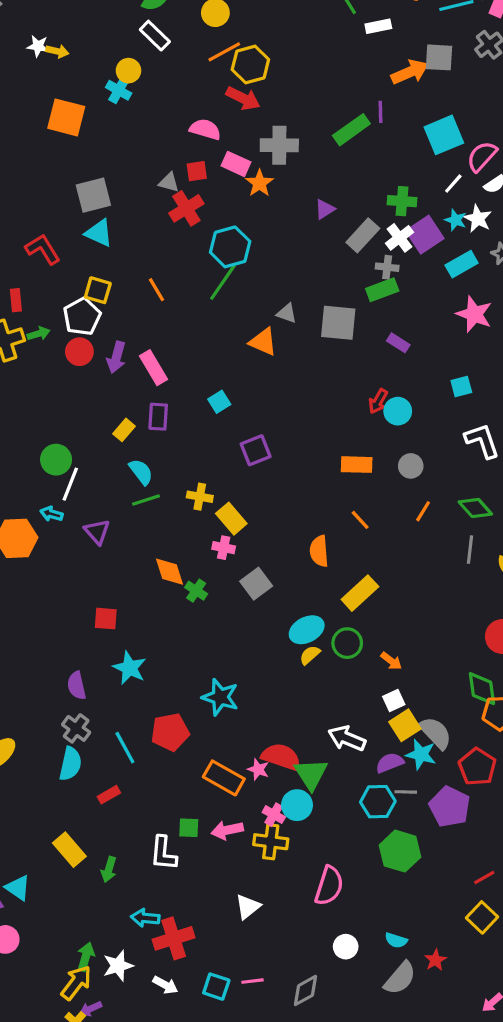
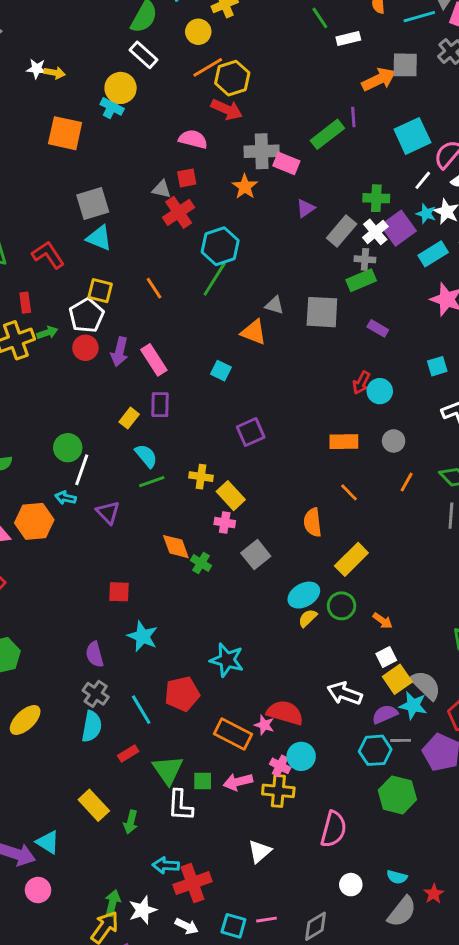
yellow circle: (128, 71) -> (121, 88), size x1.4
pink rectangle: (236, 164) -> (286, 163), moved
cyan square: (219, 402) -> (221, 371), moved, turned -30
green triangle: (311, 774) -> (168, 770), moved

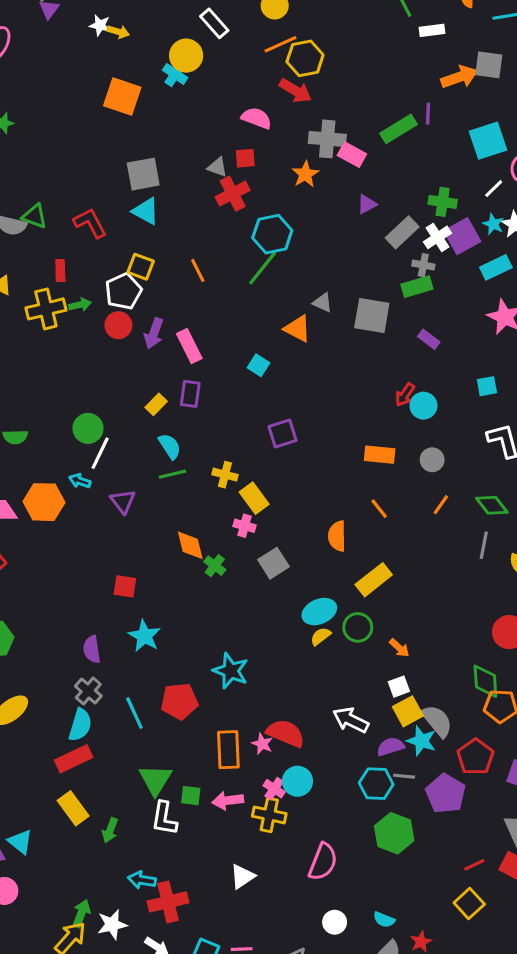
orange rectangle: (233, 734) -> (228, 750), turned 54
red rectangle: (128, 753) -> (74, 759), moved, size x1.6

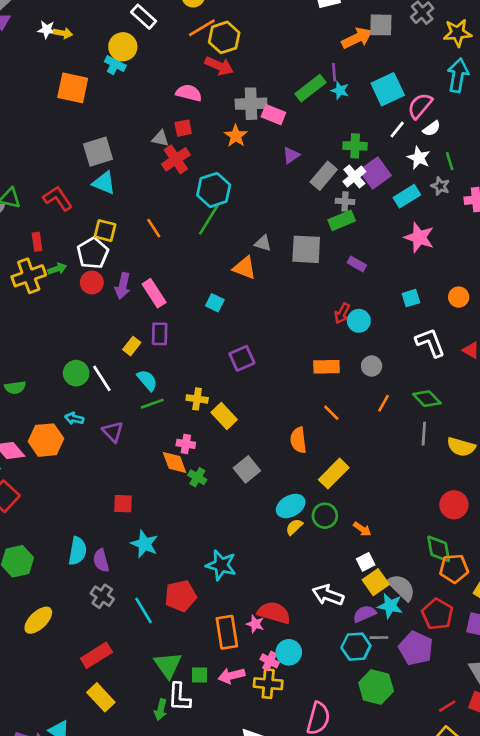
cyan star: (493, 224) -> (340, 90), moved
white line: (100, 453) -> (102, 378), moved, turned -52
pink cross: (245, 526) -> (186, 444), moved
cyan semicircle: (80, 725) -> (78, 551), moved
green arrow: (110, 830) -> (161, 710), moved

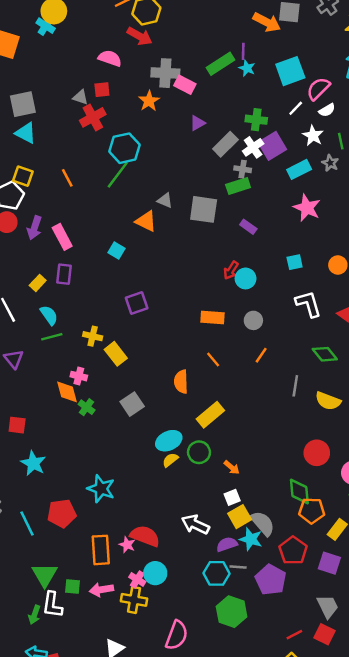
orange arrow: (357, 38) -> (267, 22), turned 48
green diamond: (427, 399) -> (325, 354), moved

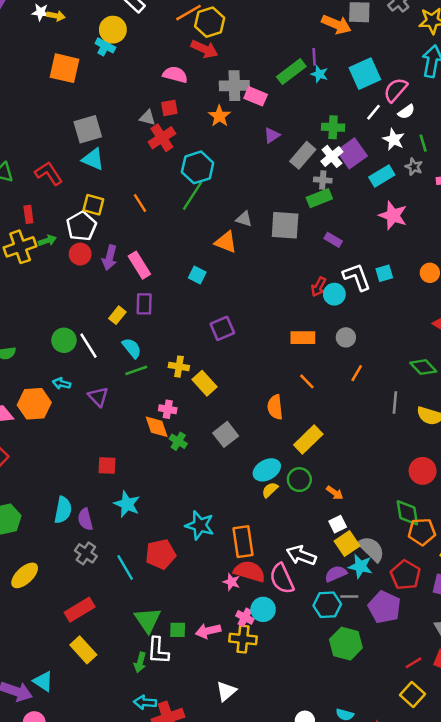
white L-shape: (308, 304) -> (357, 277), moved
orange rectangle: (101, 550) -> (243, 542), moved
pink semicircle: (177, 635) -> (282, 579), moved, turned 140

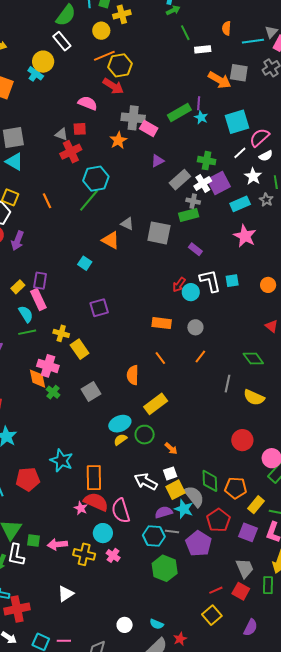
pink rectangle: (139, 265) -> (38, 300), moved
pink cross: (168, 409) -> (48, 366), size x1.5
green diamond: (407, 513) -> (210, 481), moved
white arrow: (301, 555) -> (146, 482), moved
pink cross: (245, 617) -> (113, 555), moved

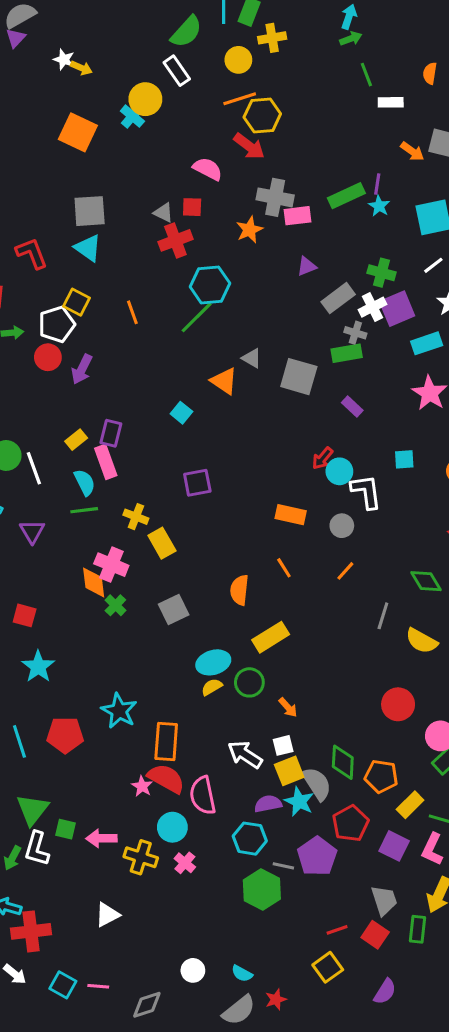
orange arrow: (220, 80) -> (412, 151), size x0.7
pink rectangle: (149, 128) -> (298, 216), turned -42
white L-shape: (210, 281) -> (366, 492), moved
gray line: (172, 532) -> (283, 866), moved

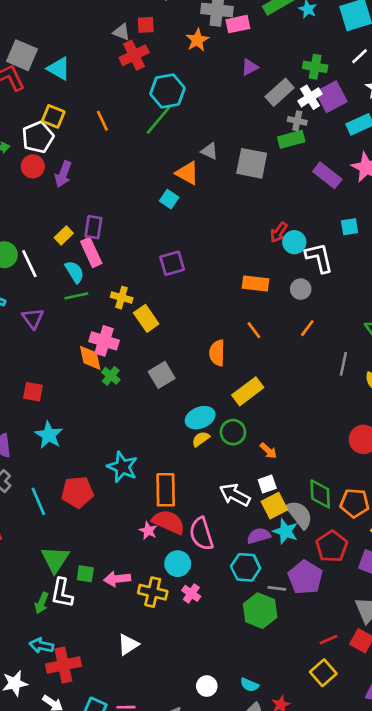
gray square: (90, 211) -> (22, 55), moved, turned 32
purple rectangle: (352, 406) -> (327, 175), moved, size x1.5
cyan square: (181, 413) -> (169, 199), moved

